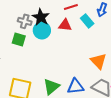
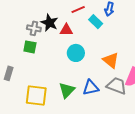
red triangle: (65, 25) -> (66, 30), moved
cyan circle: (42, 30) -> (76, 53), moved

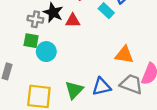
cyan circle: (76, 53) -> (46, 52), moved
orange triangle: (111, 60) -> (124, 55), turned -30

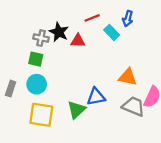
cyan circle: (46, 52) -> (37, 84), moved
blue triangle: (102, 87) -> (96, 97), moved

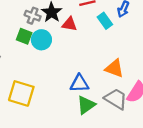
cyan circle: (37, 84) -> (41, 40), moved
green triangle: (76, 110) -> (86, 105), moved

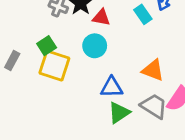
green square: (24, 36) -> (47, 46), moved, turned 35
cyan circle: (41, 40) -> (95, 46), moved
yellow square: (21, 93) -> (54, 66), moved

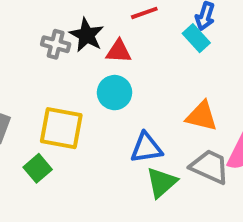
cyan rectangle: (143, 14) -> (196, 38), moved
green square: (47, 46) -> (38, 168), moved

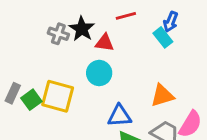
orange triangle: (202, 116) -> (162, 96), turned -35
green square: (38, 168) -> (31, 100), moved

